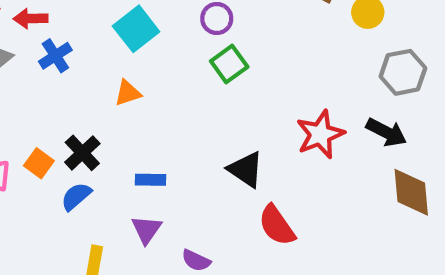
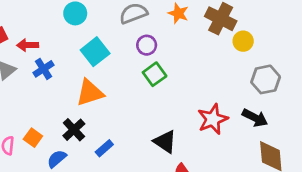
orange triangle: (128, 93) -> (90, 93), size x1.6
black cross: (82, 153) -> (74, 130), moved
blue rectangle: (151, 180) -> (104, 148), turned -42

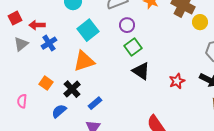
red star: (213, 119) -> (177, 81), size x0.7
orange square: (33, 138) -> (46, 83), moved
black triangle: (165, 142) -> (141, 71), moved

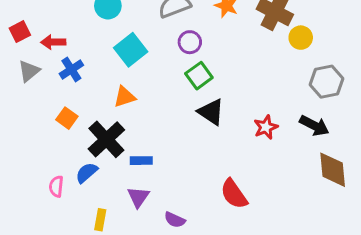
orange triangle: (84, 61) -> (125, 97), size x0.7
orange square: (46, 83) -> (67, 118), moved
black cross: (72, 89) -> (106, 139), size x1.4
pink semicircle: (22, 101) -> (56, 186), moved
blue rectangle: (95, 103) -> (141, 161), turned 40

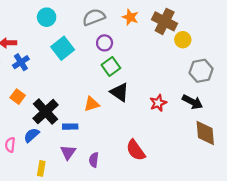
orange triangle: (125, 97) -> (92, 104), moved
purple semicircle: (175, 220) -> (94, 160), moved, turned 72

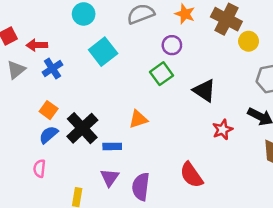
purple circle: (105, 43) -> (172, 45), moved
black triangle: (120, 92) -> (204, 91), moved
red star: (158, 103) -> (223, 130), moved
blue semicircle: (32, 135) -> (49, 135), moved
purple semicircle: (94, 160) -> (141, 187), size x1.5

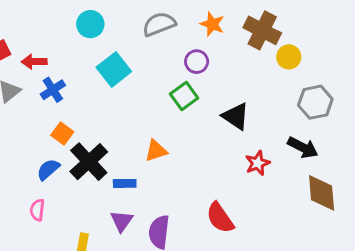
orange square: (49, 110) -> (62, 133), moved

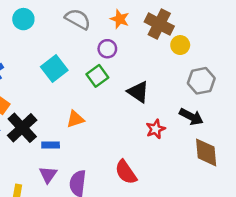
gray semicircle: (159, 24) -> (78, 19), turned 50
cyan square: (114, 69) -> (54, 68), moved

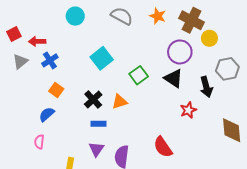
purple circle: (107, 49) -> (180, 52), moved, size x1.5
green square: (97, 76) -> (139, 75), moved
black arrow: (191, 117) -> (206, 87), moved, turned 48
black cross: (22, 128) -> (93, 100), moved, size x0.7

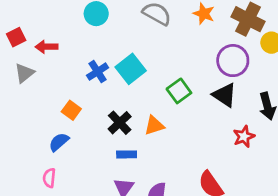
blue cross: (50, 60) -> (98, 72), moved

